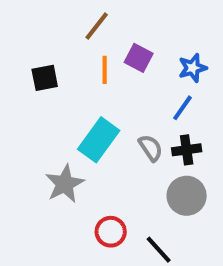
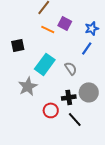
orange line: (105, 70) -> (48, 29), turned -64
black square: (45, 78) -> (18, 45), moved
black cross: (187, 150) -> (69, 97), moved

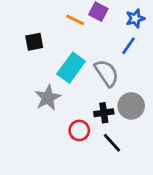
gray semicircle: (71, 68) -> (107, 73), size x1.5

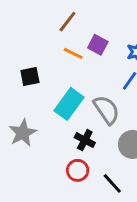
gray star: (48, 98) -> (23, 133), moved
black cross: (104, 113) -> (85, 140), moved, turned 36

